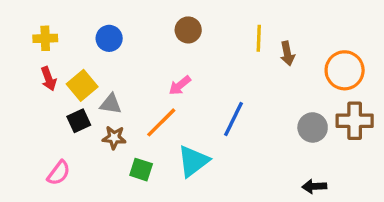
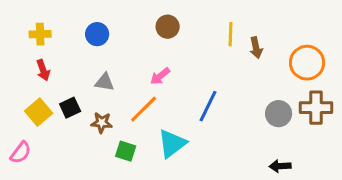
yellow square: (82, 85) -> (39, 112), moved
gray triangle: (111, 104) -> (105, 82), moved
pink semicircle: (59, 173) -> (21, 153), moved

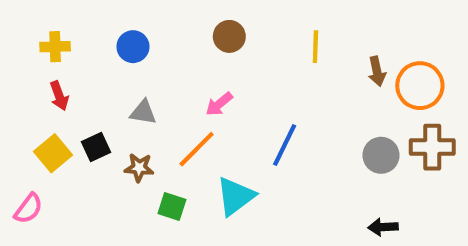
brown arrow: (256, 48) -> (377, 71), moved

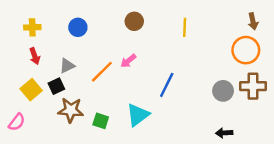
brown arrow: (377, 71) -> (253, 21), moved
gray triangle: (143, 112) -> (67, 66), moved, turned -35
orange line: (197, 149) -> (102, 72), moved
brown star: (139, 168) -> (71, 110), moved, size x1.5

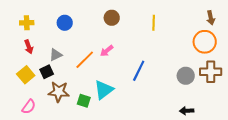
cyan triangle: (138, 115) -> (104, 90), moved
pink semicircle: (17, 122) -> (29, 107), moved

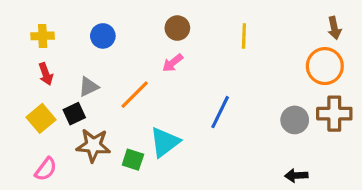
pink arrow: (107, 51) -> (173, 63), moved

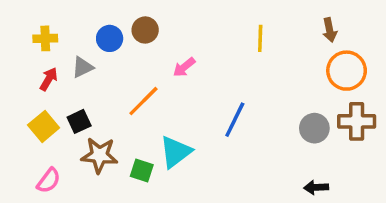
brown circle: (177, 28) -> (145, 30), moved
brown arrow: (334, 28) -> (330, 30), moved
red arrow: (46, 74) -> (49, 79), turned -130
gray triangle: (89, 87) -> (82, 67), moved

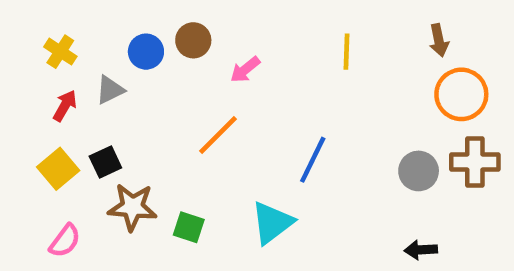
yellow cross: (45, 38) -> (60, 52), turned 35
pink arrow: (184, 67) -> (245, 70), moved
orange line: (143, 101) -> (218, 135), moved
cyan triangle: (176, 152) -> (272, 223), moved

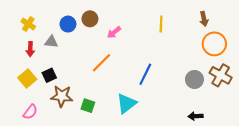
gray triangle: (110, 90) -> (51, 42), turned 32
red arrow: (65, 106) -> (30, 49), turned 152
brown cross: (475, 162) -> (221, 75), turned 30

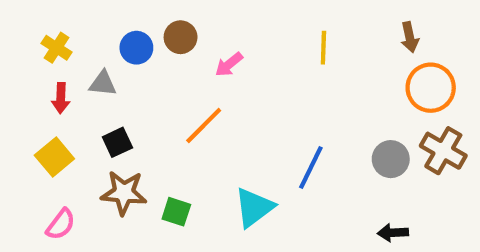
blue line: (145, 74) -> (311, 168), moved
black square: (49, 75) -> (117, 142), moved

